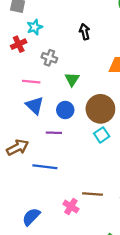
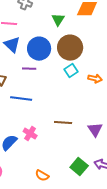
green triangle: (72, 79) -> (58, 20), moved
blue circle: (65, 110) -> (39, 49), size x1.5
pink cross: (71, 207) -> (30, 134), moved

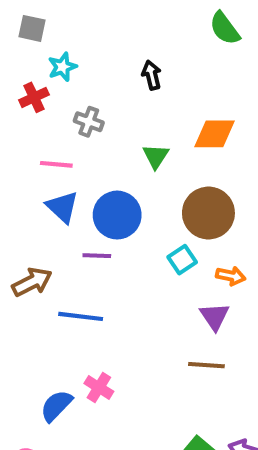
brown circle: (70, 48) -> (208, 213), moved
brown line: (63, 123) -> (206, 365), moved
purple triangle: (95, 130) -> (215, 316), moved

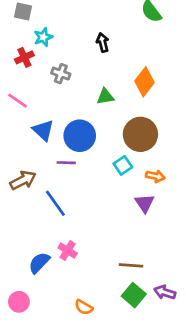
orange diamond: (215, 134) -> (145, 82), turned -52
green triangle: (156, 156) -> (105, 97), turned 48
pink line: (56, 164) -> (18, 101), moved, turned 30
blue line: (81, 316) -> (55, 203), turned 48
brown line: (206, 365) -> (131, 265), moved

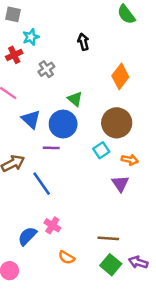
gray cross: (61, 74) -> (46, 69), turned 35
green triangle: (105, 97) -> (75, 99), moved, turned 49
orange semicircle: (84, 307) -> (67, 258), moved

